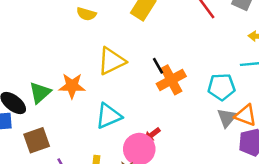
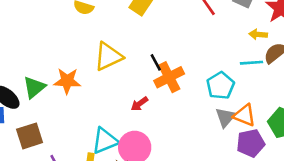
cyan pentagon: (221, 87) -> (220, 86), turned -30
cyan triangle: (109, 116) -> (105, 141), moved
red arrow: (152, 135) -> (139, 104), moved

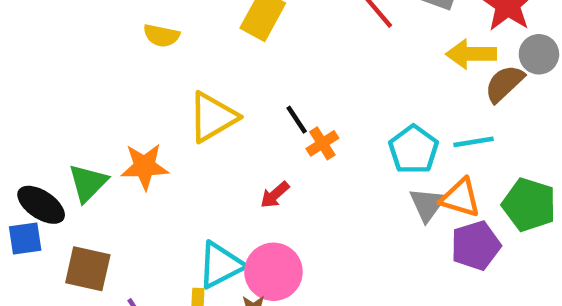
yellow arrow: (258, 34) -> (471, 54), size x1.5
cyan line: (251, 63) -> (474, 142), moved
orange cross: (169, 77) -> (322, 143), size x0.6
brown square: (30, 136) -> (88, 269), turned 36

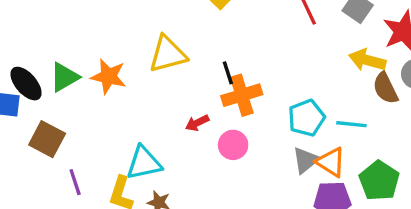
brown semicircle: (504, 84) -> (385, 88), turned -88
orange cross: (322, 143) -> (242, 95), size x1.6
pink circle: (273, 272) -> (233, 145), moved, size x0.7

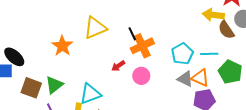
orange star: (109, 76) -> (62, 46), turned 30
green triangle: (64, 77) -> (54, 85), moved
gray triangle: (306, 160) -> (185, 79), turned -48
green pentagon: (379, 181) -> (230, 72), moved

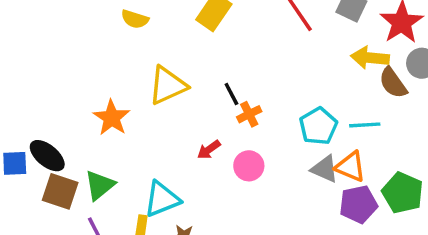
orange cross: (142, 46) -> (249, 114), size x0.6
black ellipse: (14, 57) -> (47, 156), moved
green pentagon: (230, 72) -> (403, 193), moved

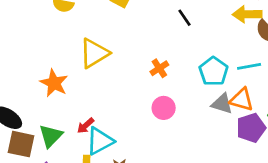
black line: (231, 94) -> (184, 18), moved
red arrow: (209, 150) -> (86, 126), moved

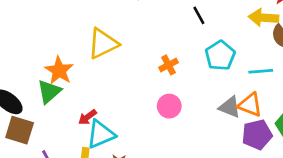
cyan pentagon: (213, 71) -> (220, 55), moved
green triangle: (51, 136) -> (49, 92), moved

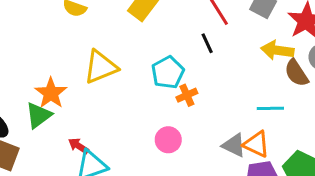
cyan pentagon: (220, 55) -> (168, 72), moved
orange cross: (168, 65) -> (187, 95), moved
red arrow: (87, 117) -> (78, 146), turned 66

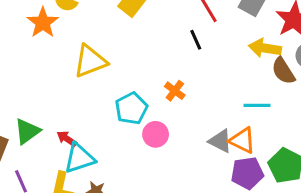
cyan pentagon: (168, 72) -> (131, 108), moved
orange star: (51, 93) -> (43, 23), moved
orange cross: (187, 95) -> (175, 91), turned -30
green triangle: (39, 115) -> (27, 131), moved

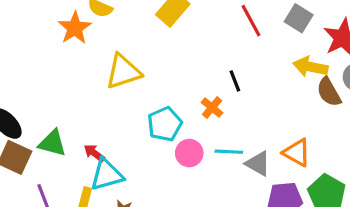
black line: (196, 40) -> (235, 81), moved
cyan line: (257, 105) -> (229, 152), moved
green triangle: (27, 131) -> (52, 143), turned 48
orange triangle: (242, 140) -> (297, 153), moved

